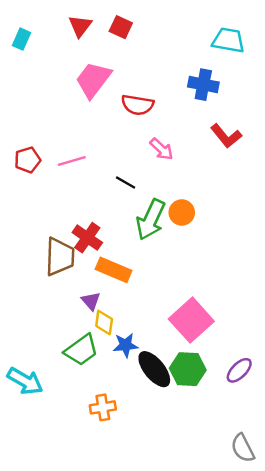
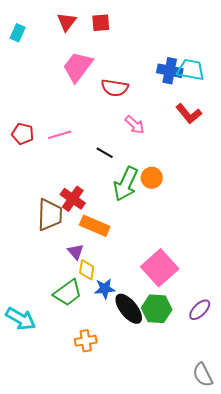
red square: (121, 27) -> (101, 23), turned -30
cyan trapezoid: (228, 40) -> (191, 70), moved
red pentagon: (27, 160) -> (23, 134), turned 30

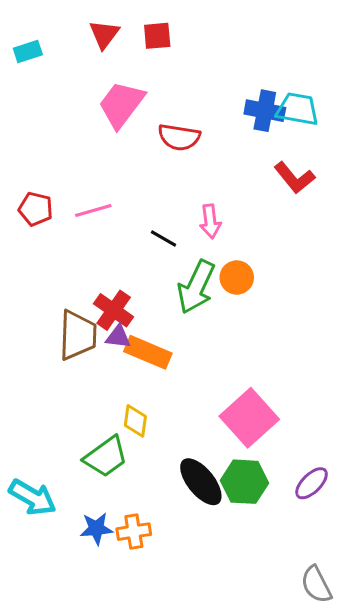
cyan rectangle: (18, 33) -> (28, 51), turned 48
pink arrow: (135, 125) -> (210, 221), moved, turned 40
purple triangle: (76, 252) -> (118, 337), moved, turned -42
blue star: (105, 289) -> (96, 528), moved

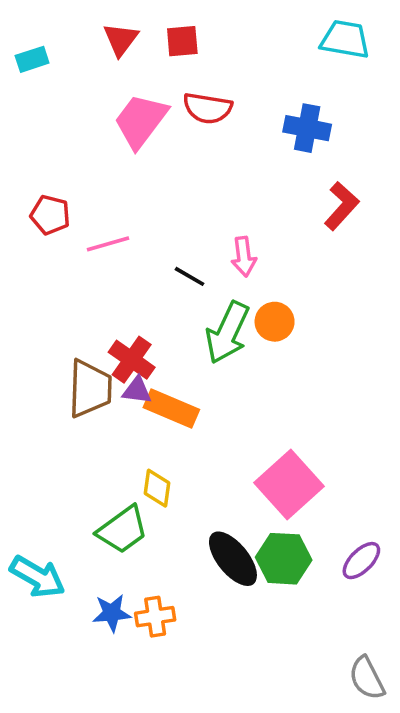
cyan trapezoid: (298, 109) -> (345, 39), moved
red semicircle: (179, 137) -> (208, 108), moved
red L-shape: (294, 178) -> (342, 206), turned -99
red pentagon: (36, 209) -> (50, 215), moved

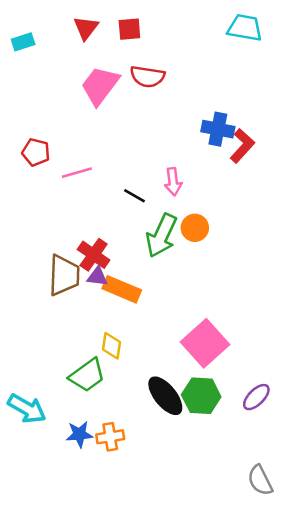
blue cross: (307, 128) -> (218, 129), moved

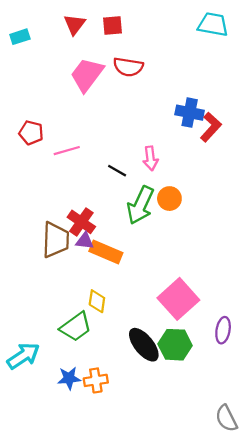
purple ellipse: (256, 397) -> (223, 330), moved, turned -35
cyan arrow: (27, 409) -> (23, 356), turned -64

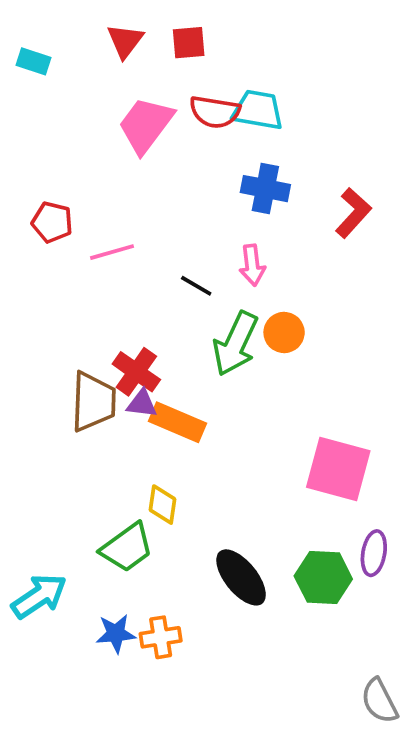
cyan trapezoid: (213, 24) -> (258, 110), moved
cyan rectangle: (20, 37) -> (33, 61), turned 36
blue cross: (190, 113) -> (265, 189), moved
pink square: (178, 299) -> (338, 469), moved, turned -33
green hexagon: (175, 345) -> (323, 577), moved

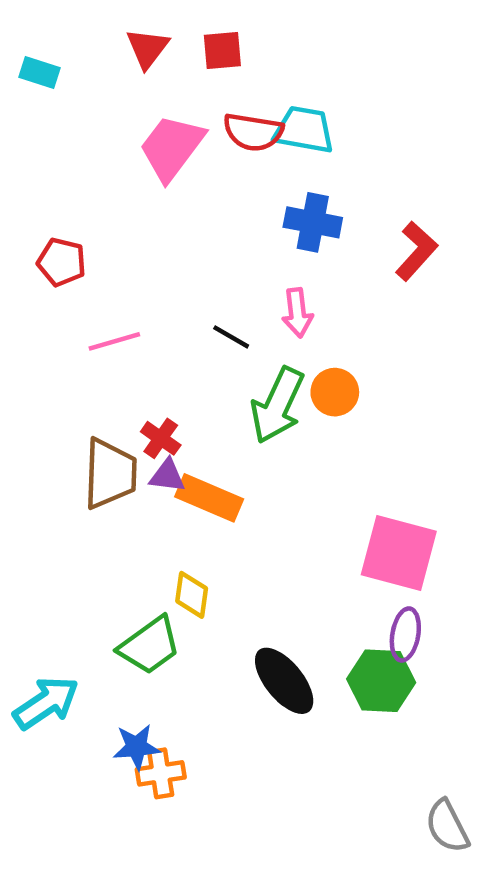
pink line: (112, 252) -> (114, 341), moved
red cross: (136, 372) -> (161, 438), size x0.7
purple ellipse: (374, 553) -> (405, 635), moved
orange cross: (161, 637) -> (161, 773), moved

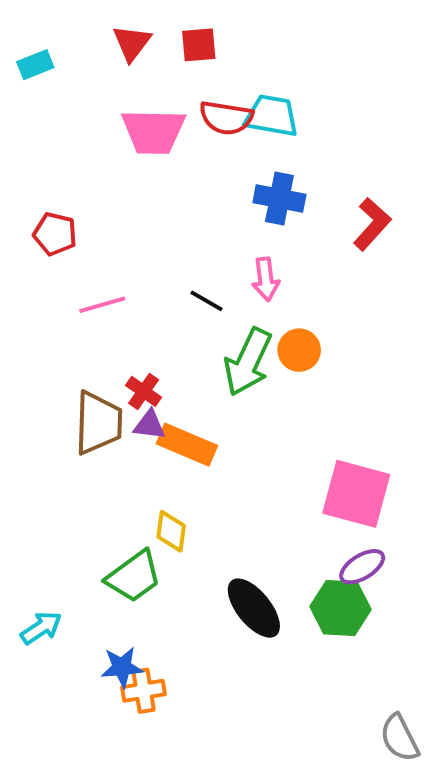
cyan rectangle: (39, 72) -> (35, 65), turned -40
pink trapezoid: (172, 147) -> (153, 132), turned -126
purple ellipse: (405, 635) -> (362, 567), turned 48
cyan arrow: (46, 703) -> (41, 628), size x0.7

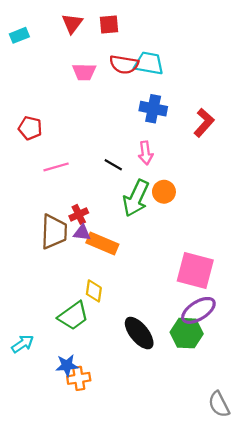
pink trapezoid: (153, 132) -> (84, 72), size x0.7
red cross: (144, 391) -> (79, 214), turned 30
purple ellipse: (362, 567) -> (198, 310), size x1.4

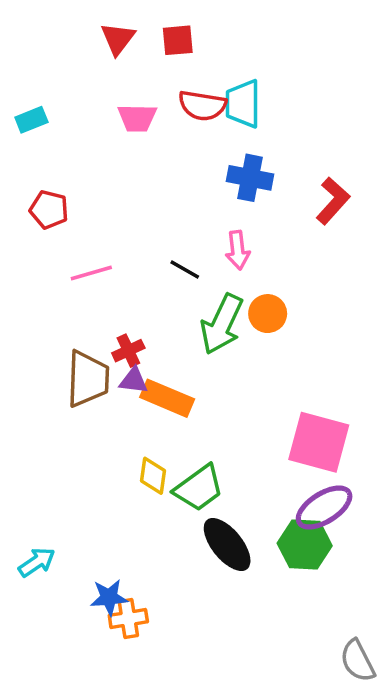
cyan rectangle: (19, 35) -> (31, 120), moved
cyan trapezoid: (149, 63) -> (243, 104), turned -100
green trapezoid: (73, 316) -> (199, 488), moved

